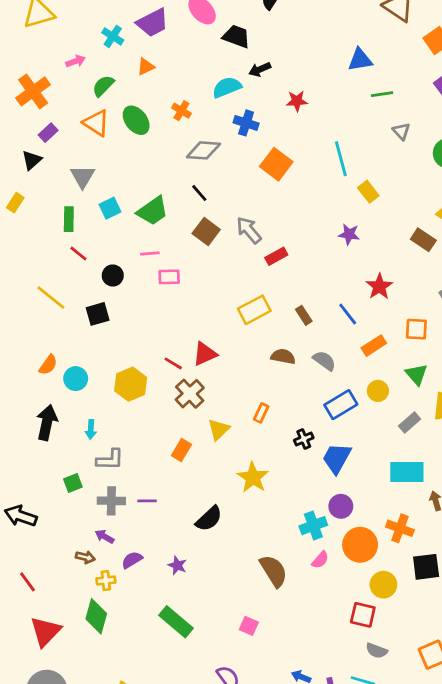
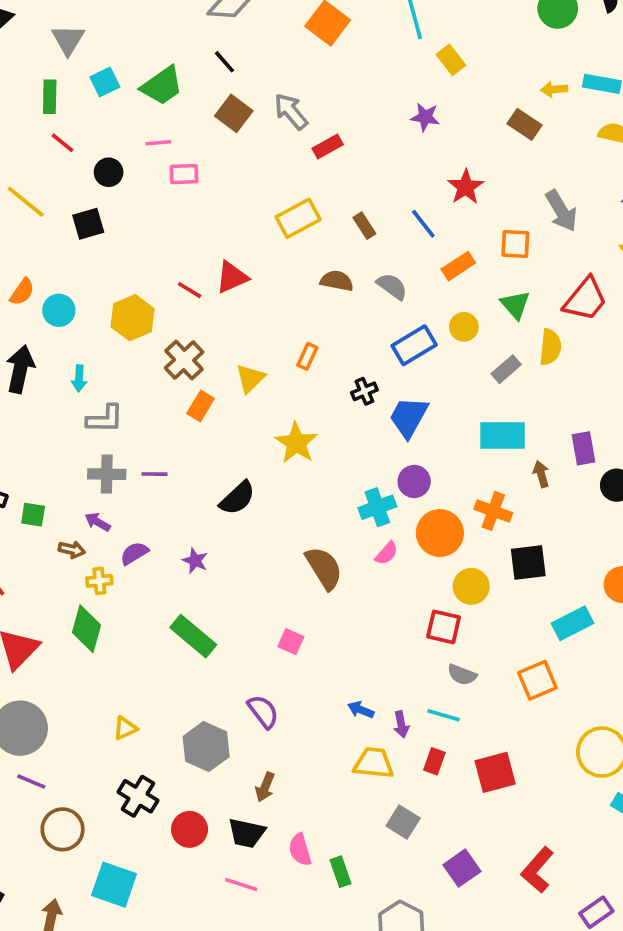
brown cross: (190, 394) -> (184, 360), moved
green square: (73, 483) -> (33, 515), moved, turned 30

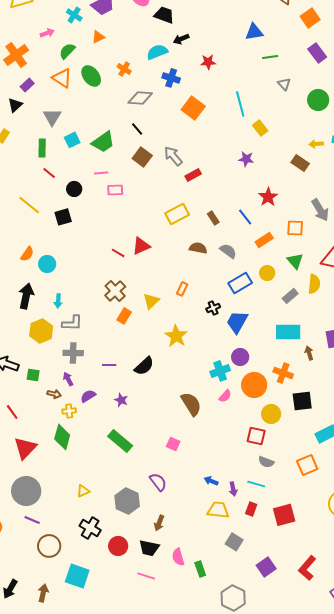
yellow hexagon: (132, 318) -> (41, 331), moved
purple line: (155, 474) -> (109, 365), moved
purple arrow: (98, 522) -> (68, 379), turned 32

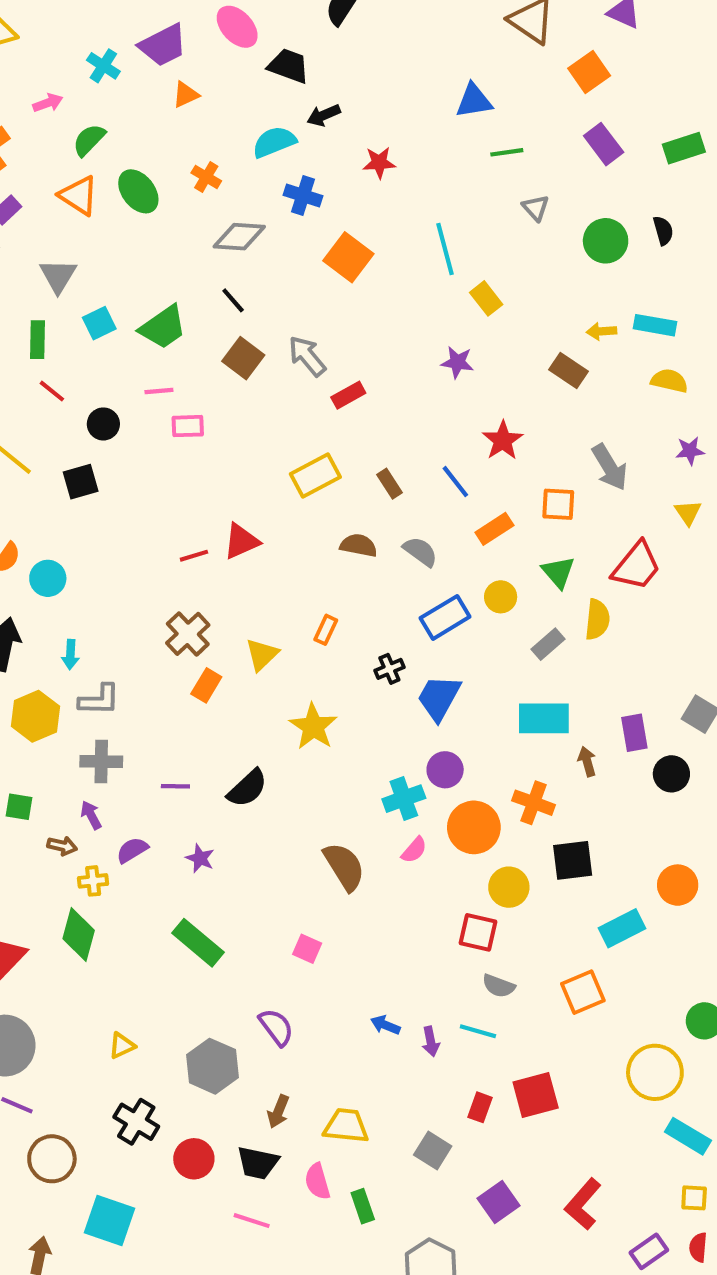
orange triangle: (98, 37) -> (186, 95), moved
red line: (118, 253) -> (194, 556), turned -48
red rectangle: (251, 509) -> (480, 1107), moved
yellow trapezoid: (218, 510) -> (346, 1126), moved

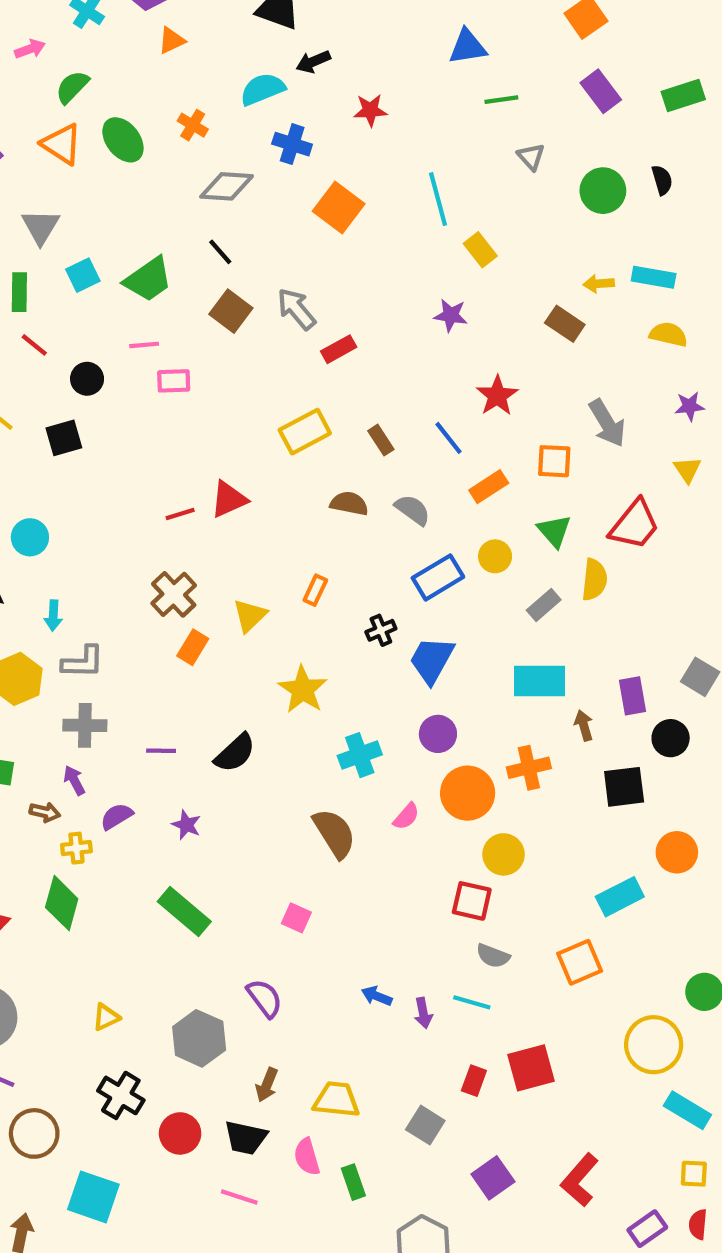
cyan cross: (404, 799) -> (360, 755), moved
orange cross: (534, 803) -> (529, 768), turned -33
black square: (573, 860) -> (624, 787), moved

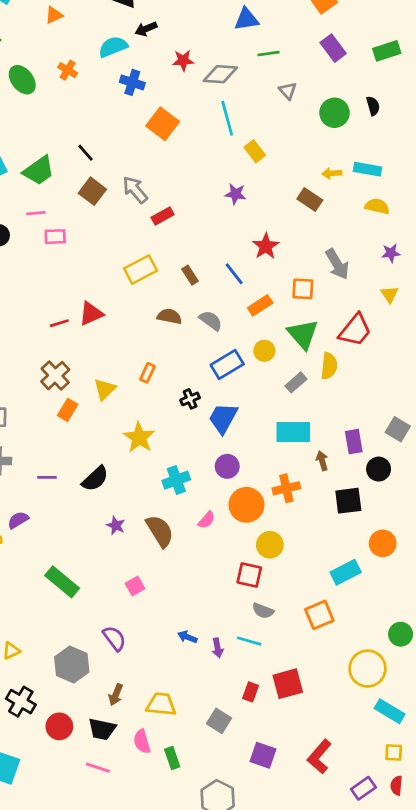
gray diamond: (227, 186) -> (220, 74), moved
green triangle: (554, 531) -> (303, 334), size x1.4
purple star: (186, 825) -> (116, 525), moved
pink square: (296, 918) -> (135, 586), turned 36
purple square: (493, 1178) -> (263, 755), turned -36

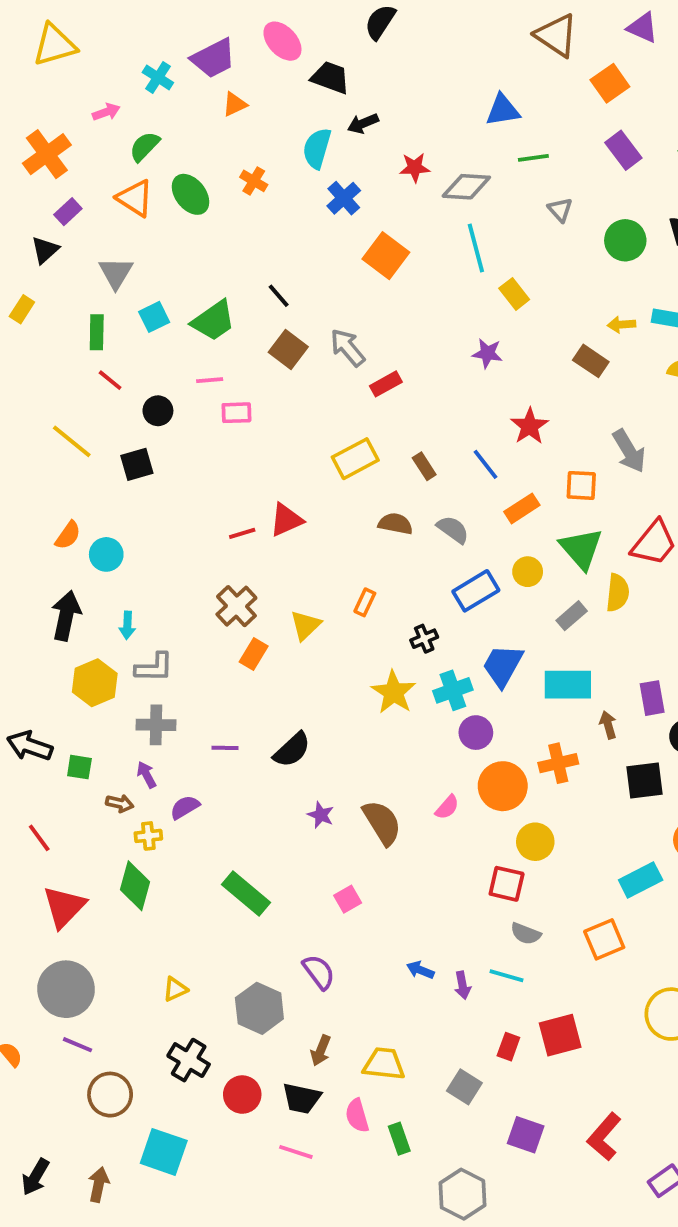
cyan semicircle: (113, 47) -> (317, 148), turned -52
blue cross: (132, 82) -> (344, 198), turned 30
blue trapezoid: (223, 418) -> (503, 666), moved
yellow star: (139, 437) -> (394, 692), moved
cyan cross: (176, 480) -> (453, 690), moved

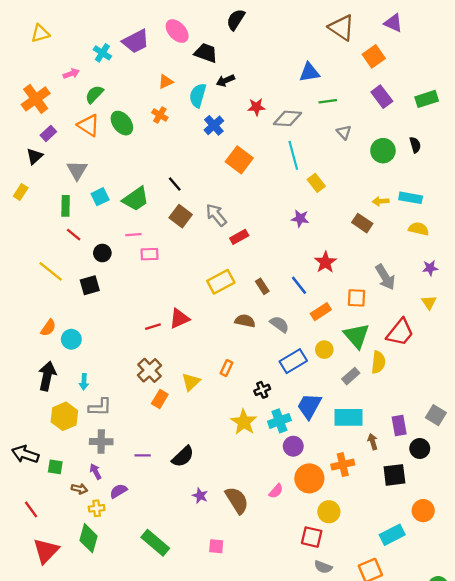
yellow triangle: (55, 45) -> (40, 33), size x0.7
orange triangle: (235, 104) -> (166, 82), moved
pink square: (348, 899) -> (216, 546), turned 35

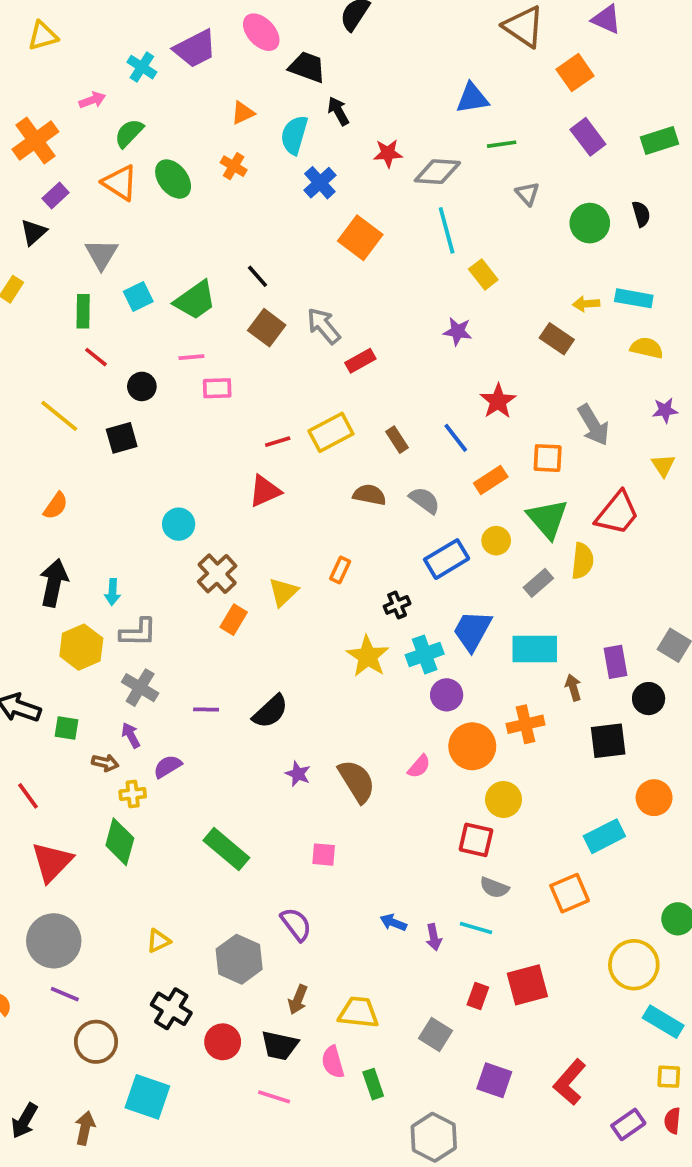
black arrow: (225, 80) -> (338, 111), turned 84
red line: (153, 327) -> (278, 442), moved
cyan circle: (71, 339) -> (179, 524), moved
gray cross: (101, 442) -> (140, 688), turned 30

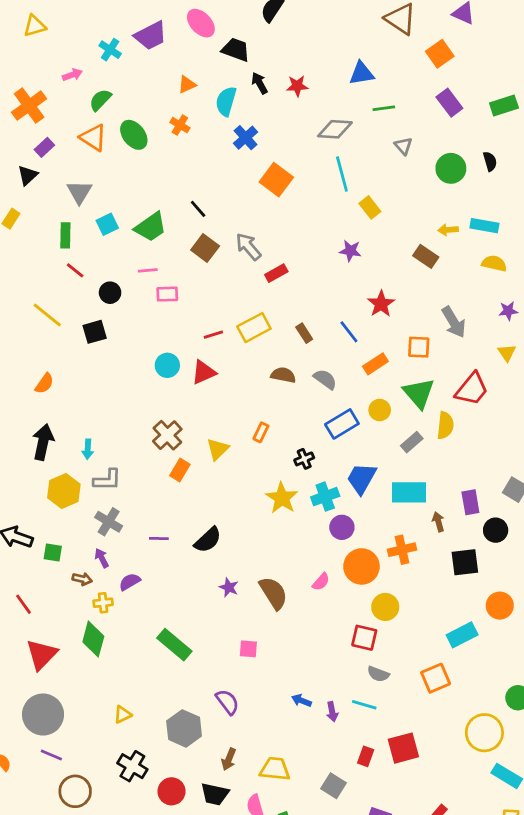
red star: (388, 153) -> (297, 86), moved
cyan circle: (179, 524) -> (167, 365), moved

